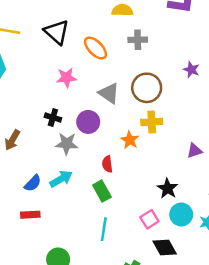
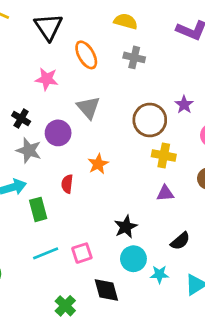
brown circle: (147, 88) -> (150, 120), moved
yellow cross: (152, 122) -> (164, 155), moved
green rectangle: (102, 191) -> (38, 209), moved
pink square: (149, 219) -> (82, 253), moved
cyan line: (104, 229) -> (46, 253), turned 45

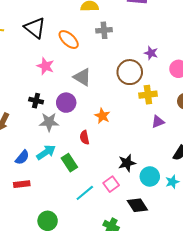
pink star: (47, 79) -> (45, 66), turned 30
black star: (126, 227) -> (127, 163), moved, turned 30

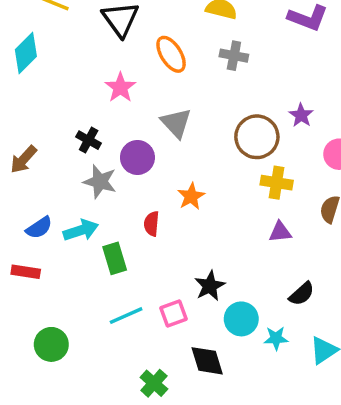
black star: (127, 163) -> (210, 286), turned -30

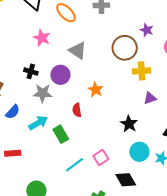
blue semicircle: (39, 228) -> (13, 112), moved
black star: (210, 286) -> (129, 124), moved

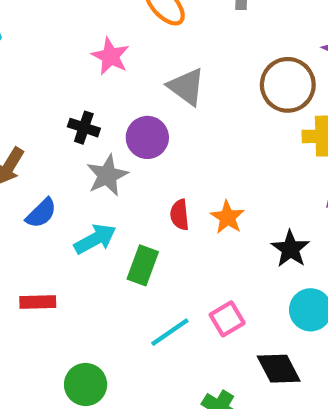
orange star: (96, 90) -> (227, 217), moved
gray star: (43, 93) -> (107, 175), turned -30
green rectangle: (61, 134) -> (143, 265), turned 48

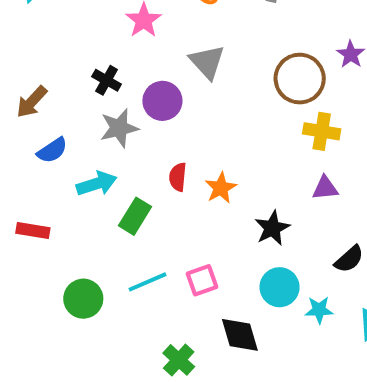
green circle: (86, 384) -> (83, 299), moved

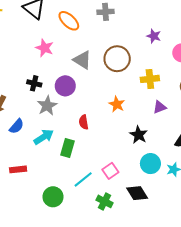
brown circle: (300, 79) -> (117, 59), moved
orange star: (221, 188) -> (117, 104), moved
green cross: (179, 360) -> (105, 201), moved

